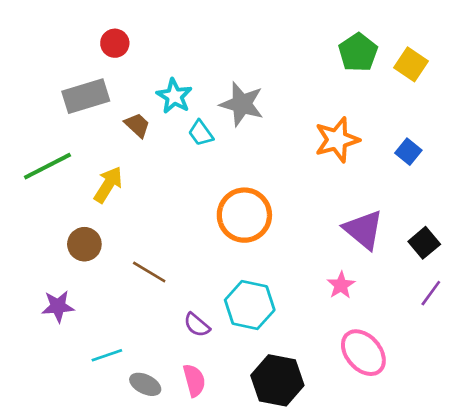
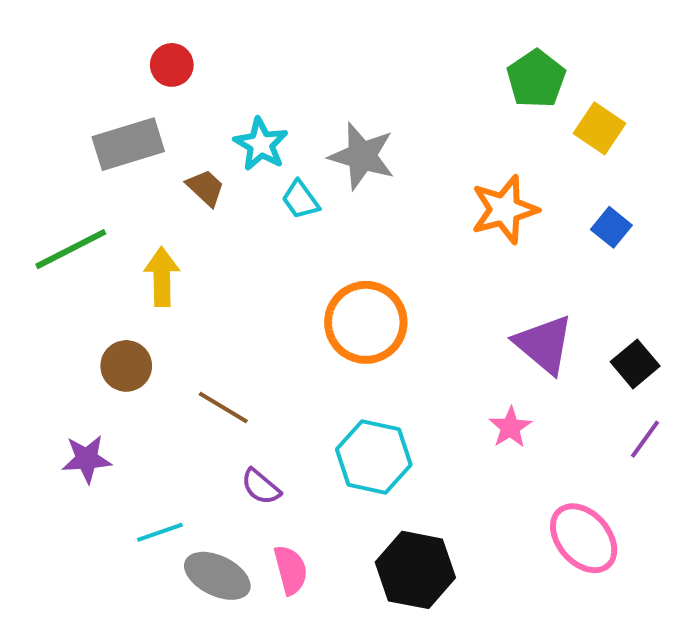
yellow square: (411, 64) -> (599, 128), moved
yellow arrow: (108, 185) -> (162, 277), turned -33
purple semicircle: (197, 325) -> (261, 487), moved
pink ellipse: (363, 353) -> (584, 538), moved
gray ellipse: (145, 384) -> (217, 576), size x1.4

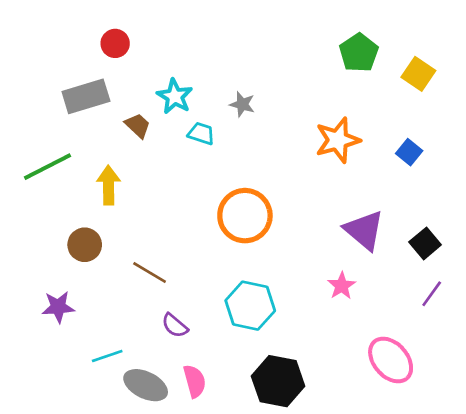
yellow square: (599, 128) -> (418, 74), moved
gray star: (362, 156) -> (242, 104), size x0.6
cyan trapezoid: (300, 200) -> (201, 133), turned 144

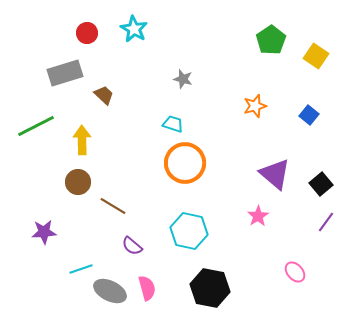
cyan star: (175, 96) -> (134, 29), moved
cyan trapezoid: (201, 133) -> (173, 124), moved
orange star: (338, 140) -> (255, 106), size x0.7
brown circle: (85, 245) -> (78, 182), moved
pink ellipse: (391, 360) -> (295, 272), size x0.6

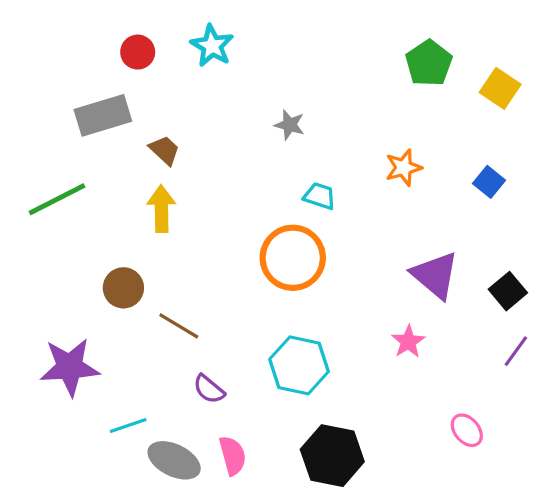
cyan trapezoid: (173, 124) -> (320, 196), moved
yellow arrow: (82, 140) -> (161, 209), moved
purple star: (44, 232) -> (70, 367), size x1.5

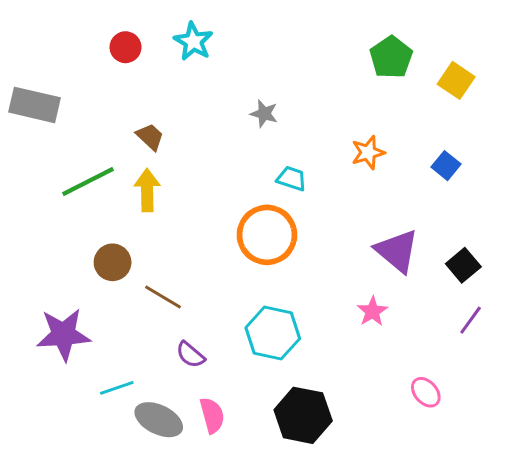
gray rectangle: (103, 115) -> (35, 105), moved, turned 30
green line: (57, 199) -> (88, 181), moved

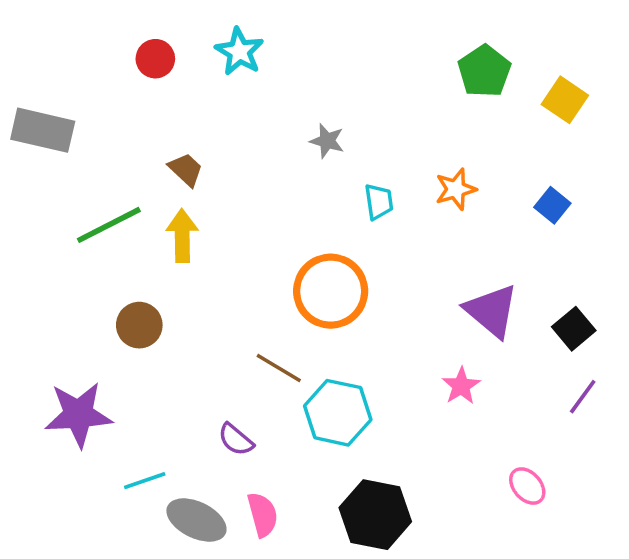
cyan trapezoid: (292, 179) -> (379, 202), moved, turned 64
brown line: (163, 297) -> (279, 368), moved

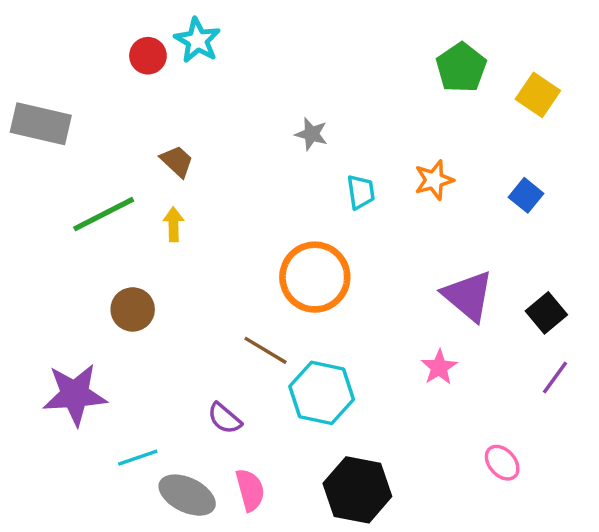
cyan star: (239, 52) -> (197, 40), moved
yellow arrow: (182, 236) -> (174, 224), size x0.7

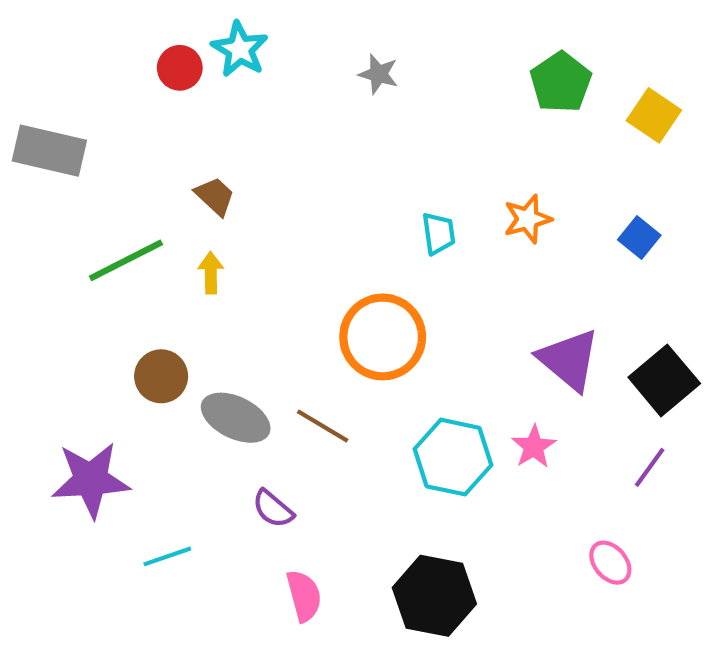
gray star: (311, 134) -> (378, 74), moved
black square: (546, 313) -> (664, 380), size x1.4
purple line: (555, 378) -> (650, 467), moved
cyan hexagon: (322, 393) -> (453, 457), moved
gray ellipse: (187, 495) -> (236, 418), moved

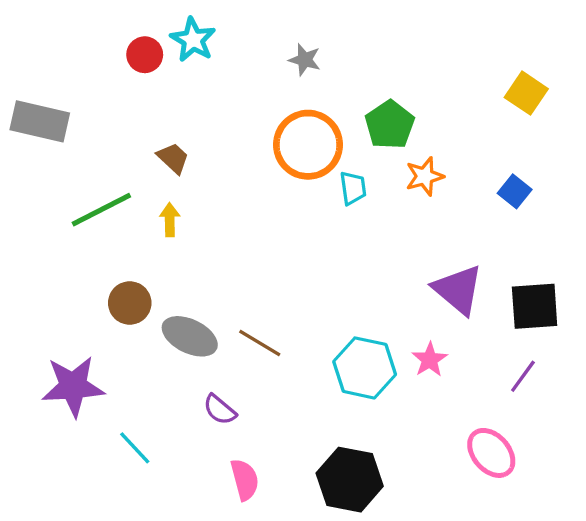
green pentagon: (561, 82) -> (390, 125), moved
orange circle: (383, 337) -> (308, 145), moved
black square: (664, 380) -> (535, 306), turned 36
cyan line: (167, 556) -> (135, 448), turned 66
pink ellipse: (610, 563) -> (491, 453), size x1.4

